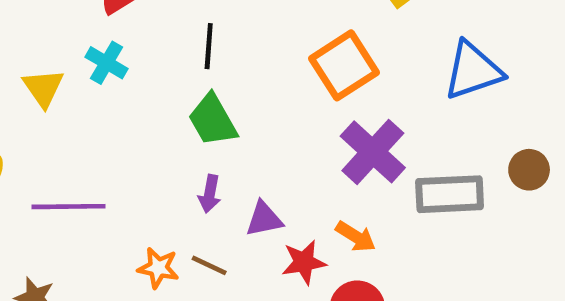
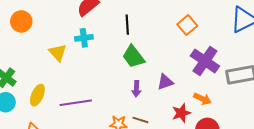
cyan cross: (107, 63) -> (84, 38), turned -30
orange square: (344, 65) -> (187, 25), size x0.7
purple triangle: (264, 219) -> (165, 82), moved

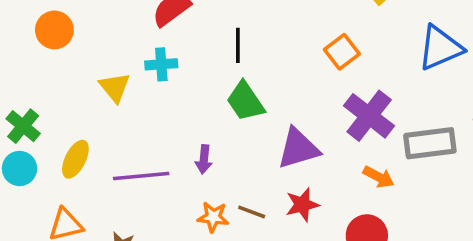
purple triangle: (165, 82) -> (298, 149), size x1.5
purple arrow: (136, 89) -> (204, 159), moved
orange arrow: (202, 99) -> (379, 177), moved
red star: (181, 113) -> (302, 205), moved

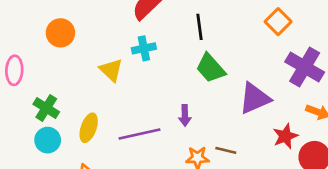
red star: (302, 205) -> (285, 136), moved

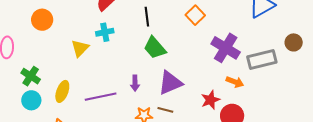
orange square: (278, 22) -> (195, 15), moved
yellow triangle: (111, 70) -> (80, 48), turned 30
purple triangle: (255, 98) -> (170, 83), moved

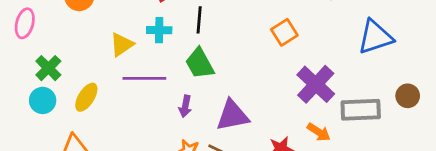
black line: (147, 17) -> (199, 20), moved
green trapezoid: (155, 48) -> (200, 63), moved
purple line: (101, 97) -> (144, 78), moved

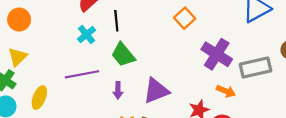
cyan cross: (159, 30) -> (87, 35), turned -30
yellow triangle: (122, 45) -> (18, 57), moved

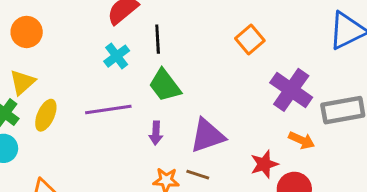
yellow ellipse: (39, 98) -> (46, 115), moved

